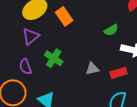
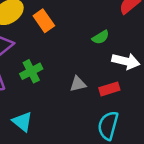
green cross: (54, 58) -> (31, 71), turned 30

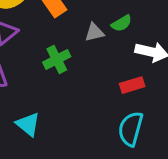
green cross: (31, 71) -> (57, 59), moved
gray triangle: (78, 84) -> (94, 32), moved

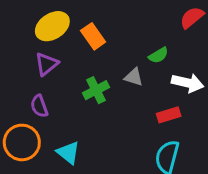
gray triangle: (94, 32) -> (134, 77), moved, turned 30

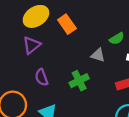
green cross: (96, 90) -> (79, 81), moved
purple semicircle: (39, 106) -> (42, 77), moved

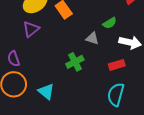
purple semicircle: (42, 77) -> (14, 59), moved

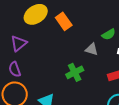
purple triangle: (31, 29) -> (19, 43), moved

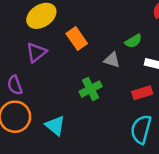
orange rectangle: (64, 21) -> (77, 38), moved
purple triangle: (19, 43) -> (36, 52), moved

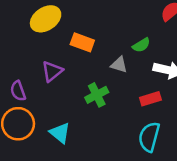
orange rectangle: (77, 38) -> (82, 42), turned -35
purple triangle: (36, 52) -> (52, 71), moved

